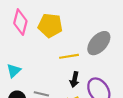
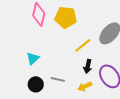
yellow line: (69, 56) -> (83, 45), turned -30

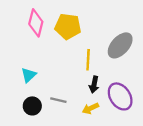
yellow line: (83, 45) -> (88, 60), turned -48

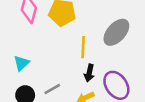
gray line: (58, 100) -> (52, 89), turned -42

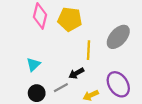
black arrow: (89, 73) -> (76, 73), moved, turned 48

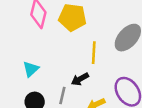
gray line: (61, 88) -> (62, 95), turned -48

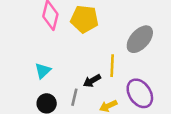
yellow line: (94, 53) -> (112, 66), moved

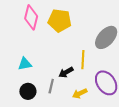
cyan triangle: (43, 71) -> (25, 64), turned 32

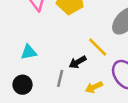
yellow line: (83, 60) -> (98, 47), turned -48
black circle: (28, 91) -> (23, 85), moved

